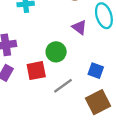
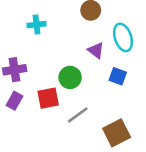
blue square: (96, 71) -> (118, 76), moved

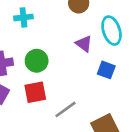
green circle: (70, 77) -> (37, 61), moved

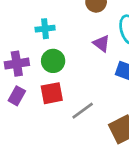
cyan cross: (23, 17) -> (45, 29), moved

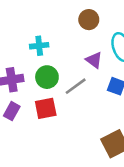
gray line: (83, 111) -> (76, 86), moved

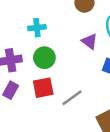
gray line: (76, 86) -> (72, 98), moved

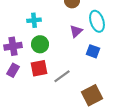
purple triangle: (89, 41) -> (76, 31), turned 40

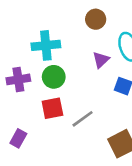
cyan cross: (34, 20) -> (46, 45), size x1.5
purple rectangle: (13, 70) -> (18, 138), moved

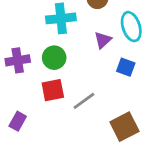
cyan cross: (46, 45) -> (61, 18), moved

